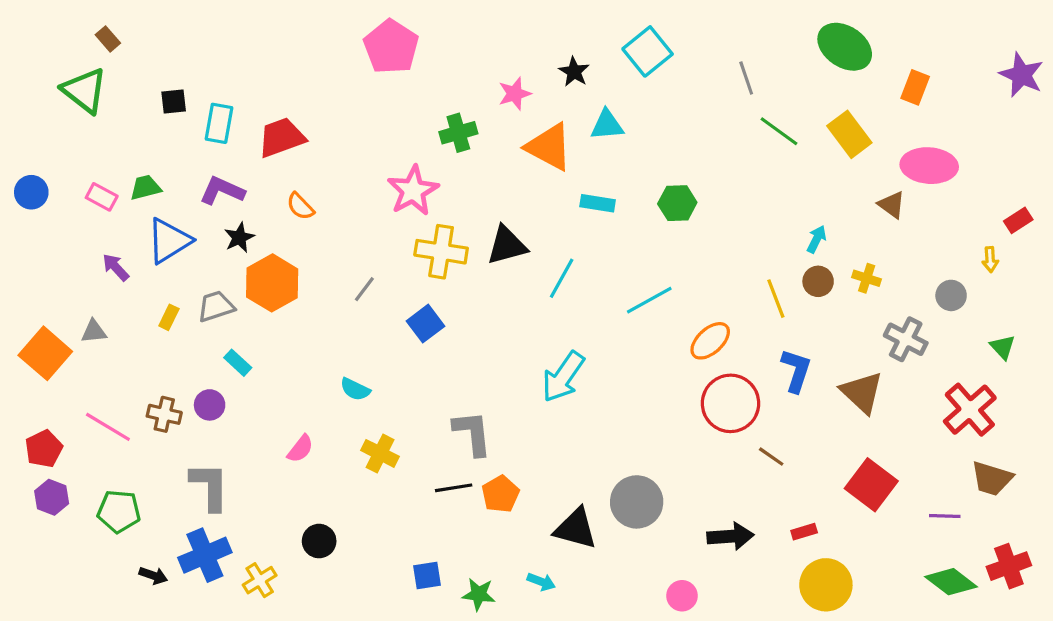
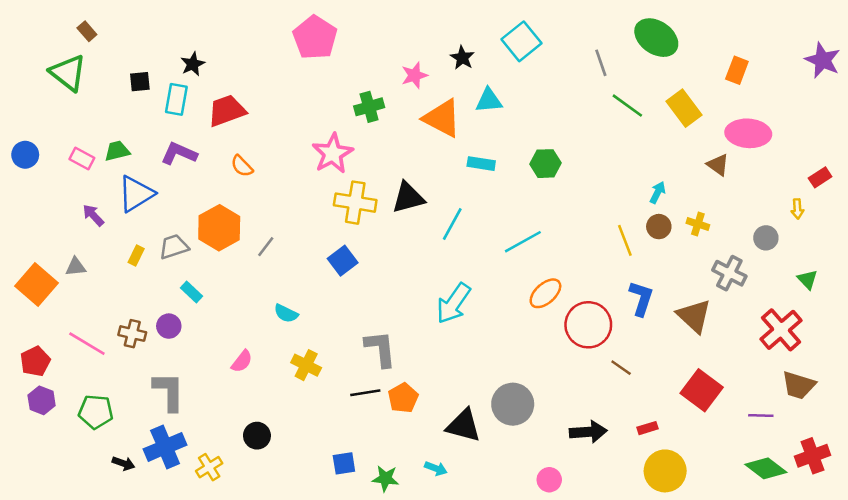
green ellipse: (845, 47) -> (656, 38), moved
black star: (239, 238) -> (193, 64), moved
gray line: (364, 289) -> (266, 247), moved
orange ellipse: (710, 341) -> (545, 293), moved

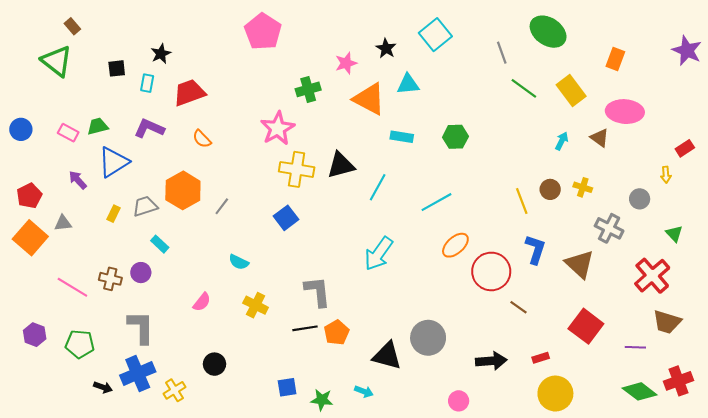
cyan rectangle: (176, 99) -> (147, 83), size x0.7
cyan arrow: (658, 193) -> (562, 141), moved
red pentagon: (35, 361) -> (29, 196), moved

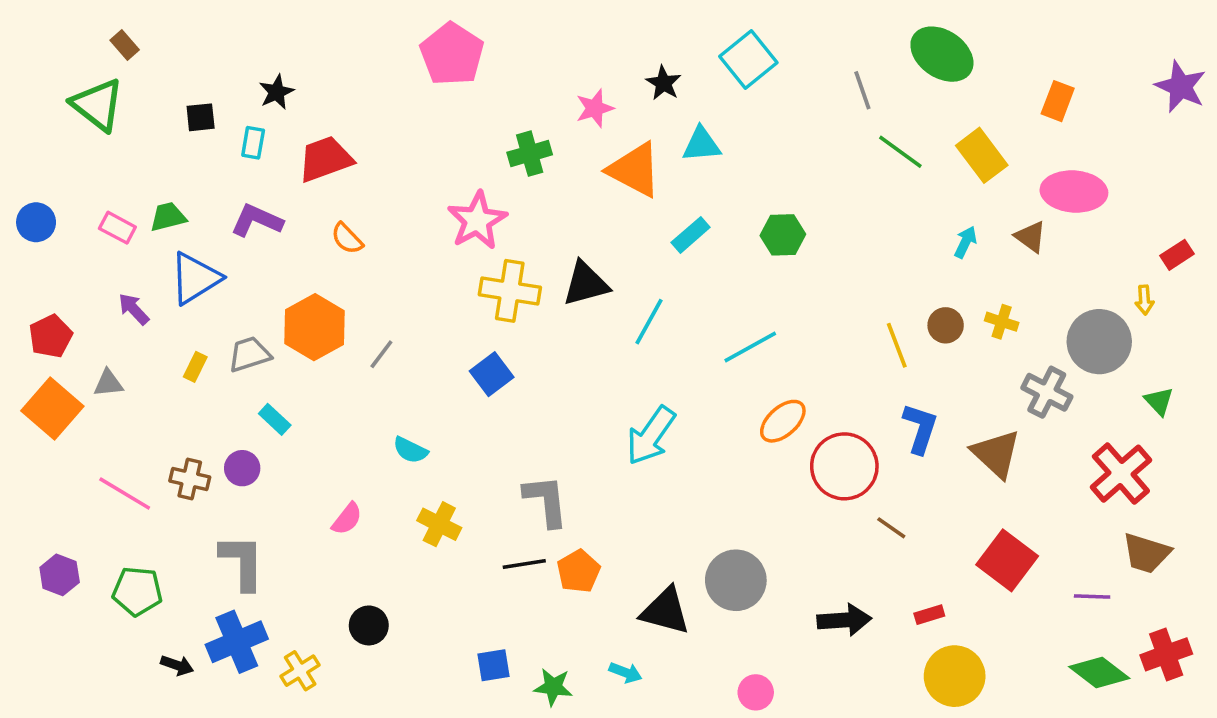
cyan rectangle: (402, 137) -> (691, 235), turned -50
gray circle: (640, 199) -> (1099, 342), size x1.8
pink circle: (459, 401) -> (756, 692), moved

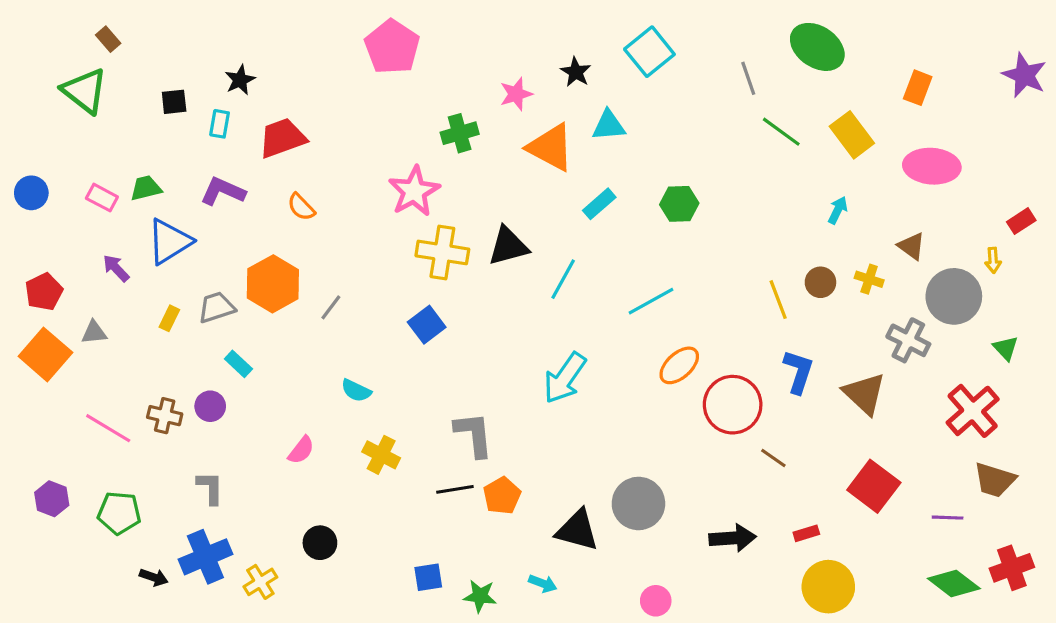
brown triangle: (1031, 237) -> (911, 246), moved
gray L-shape: (242, 562) -> (210, 488), size x0.7

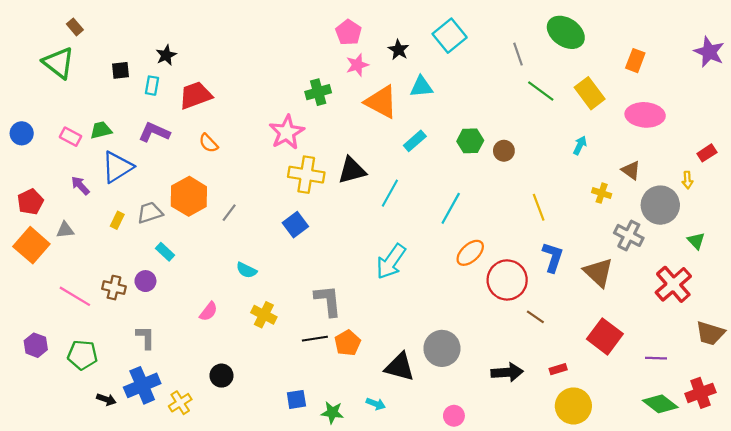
pink pentagon: (392, 47) -> (349, 32), moved, size x0.7
brown circle: (820, 282) -> (504, 151), moved
cyan line: (651, 301) -> (451, 208), turned -32
brown trapezoid: (995, 480) -> (710, 333), moved

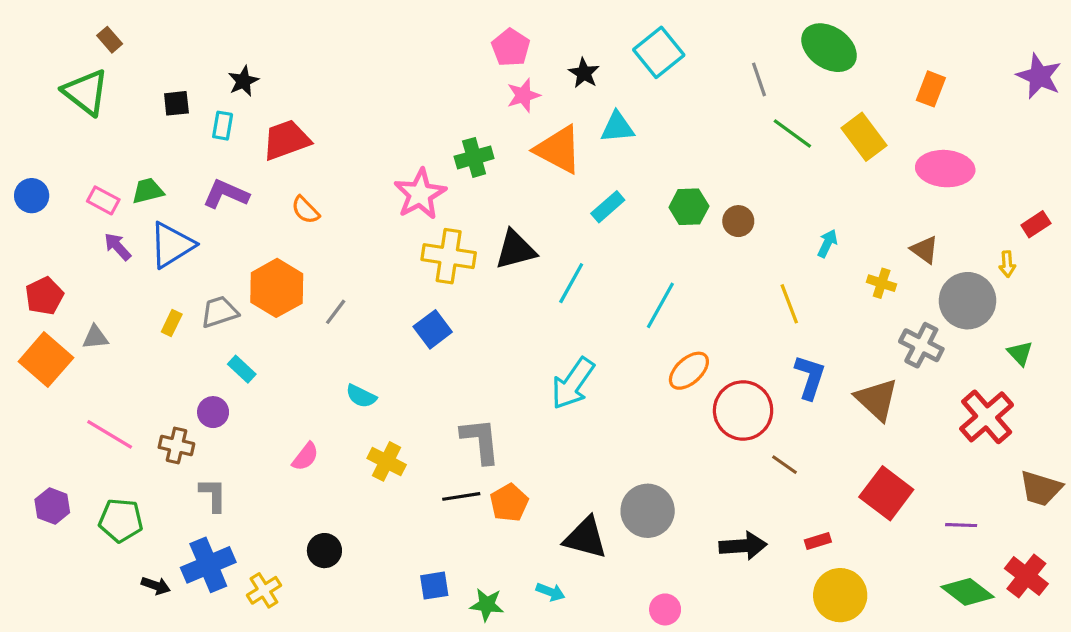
green cross: (318, 92) -> (474, 157), moved
cyan arrow: (580, 145) -> (827, 243), moved
purple arrow: (80, 185) -> (118, 247), moved
brown cross: (114, 288) -> (176, 446), moved
red cross: (700, 393) -> (1026, 576), turned -32

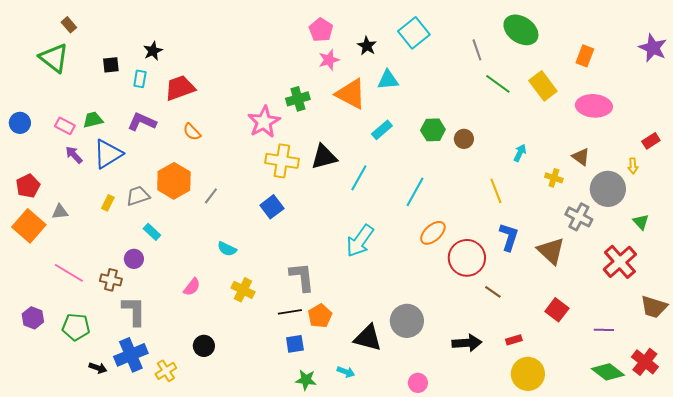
red square: (886, 493) -> (557, 310), size x0.7
gray L-shape: (213, 495) -> (134, 311), size x1.4
blue square: (434, 586) -> (295, 344), moved

